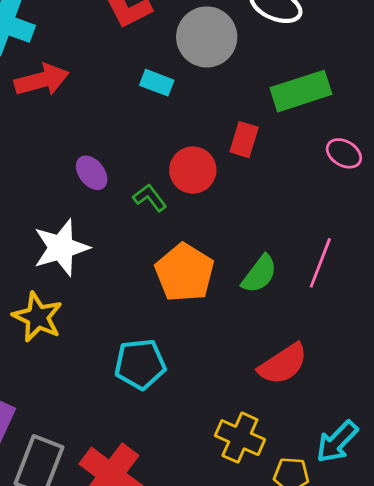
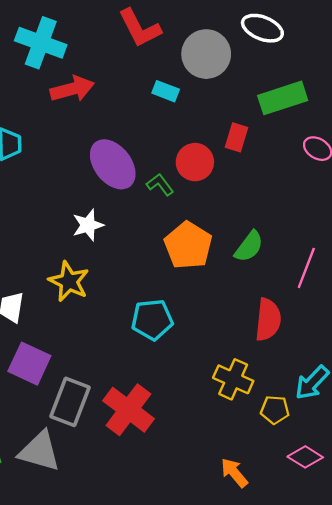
purple ellipse: (92, 173) -> (113, 164), size x1.8
white star: (61, 248) -> (88, 225), size x0.7
pink line: (320, 263) -> (306, 268), moved
red semicircle: (283, 364) -> (268, 320), turned -51

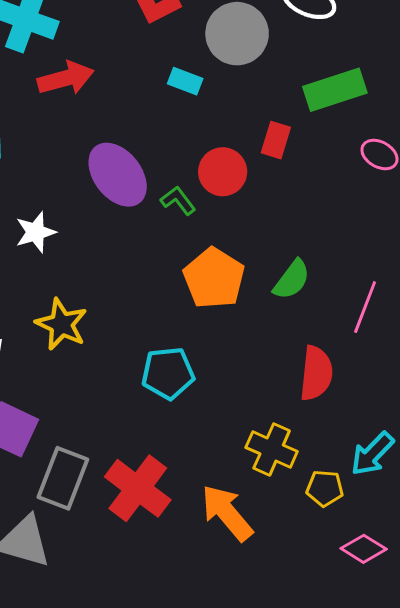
white star: (88, 225) -> (36, 232), moved
orange arrow: (234, 473) -> (227, 513), moved, size x1.5

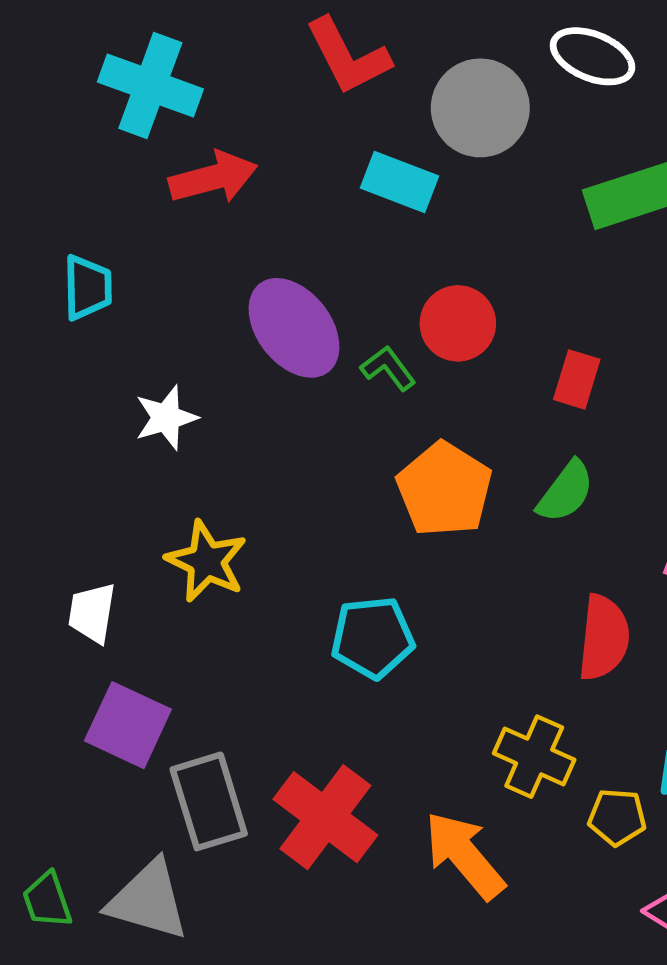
cyan rectangle: (185, 81) -> (399, 182), size x1.4
red rectangle: (276, 140) -> (577, 379), moved
gray rectangle: (63, 478) -> (209, 801), turned -38

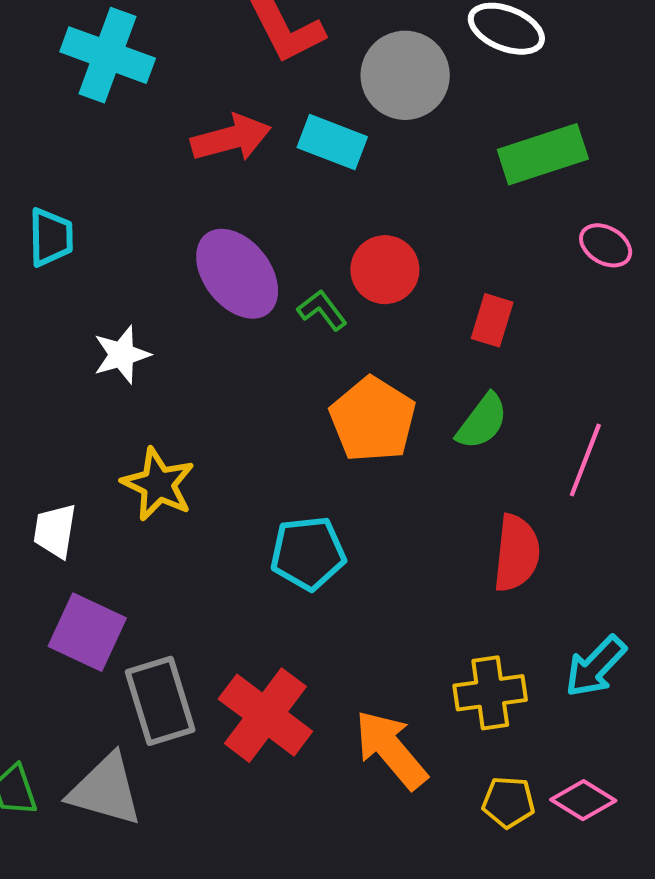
red arrow: (213, 177) -> (231, 138), moved
yellow cross: (534, 757) -> (490, 693), moved, turned -32
yellow pentagon: (617, 817) -> (508, 802), moved

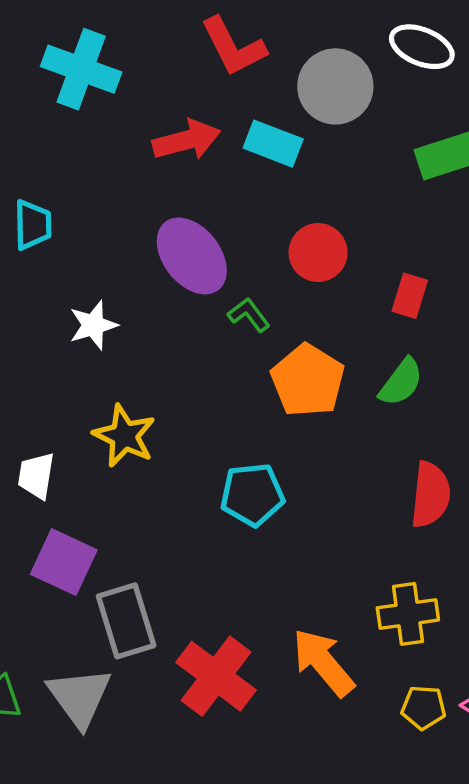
green L-shape: (322, 310) -> (249, 315), moved
red cross: (265, 715) -> (216, 676), moved
gray triangle: (105, 790) -> (79, 697), turned 38

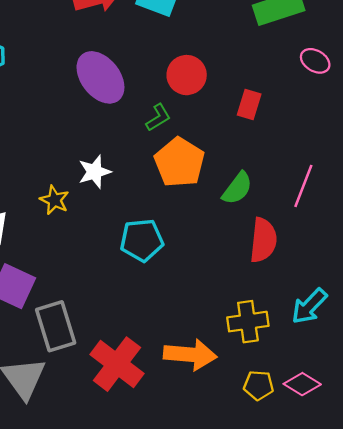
green L-shape: (249, 315) -> (158, 117), moved, turned 96
white star: (93, 325) -> (95, 172), moved
green semicircle: (401, 382) -> (237, 188), moved
yellow star: (124, 436) -> (54, 200), size x0.7
orange arrow: (323, 662) -> (190, 355), turned 135

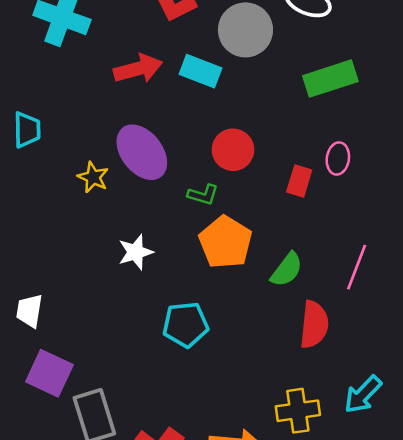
pink ellipse: (315, 61) -> (338, 158), moved, turned 68
green L-shape: (158, 117) -> (203, 195), turned 48
yellow star: (54, 200) -> (93, 177), moved

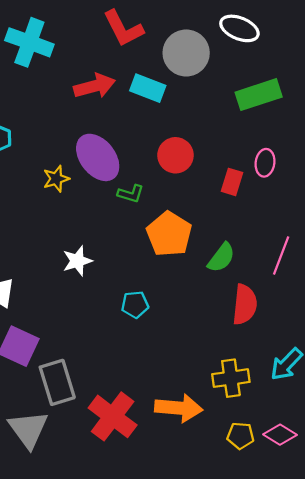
yellow star: (93, 177) -> (56, 179), turned 30
green L-shape: (203, 195) -> (131, 194), moved
white star: (136, 252) -> (77, 261), moved
cyan pentagon: (186, 325) -> (135, 305), size x0.7

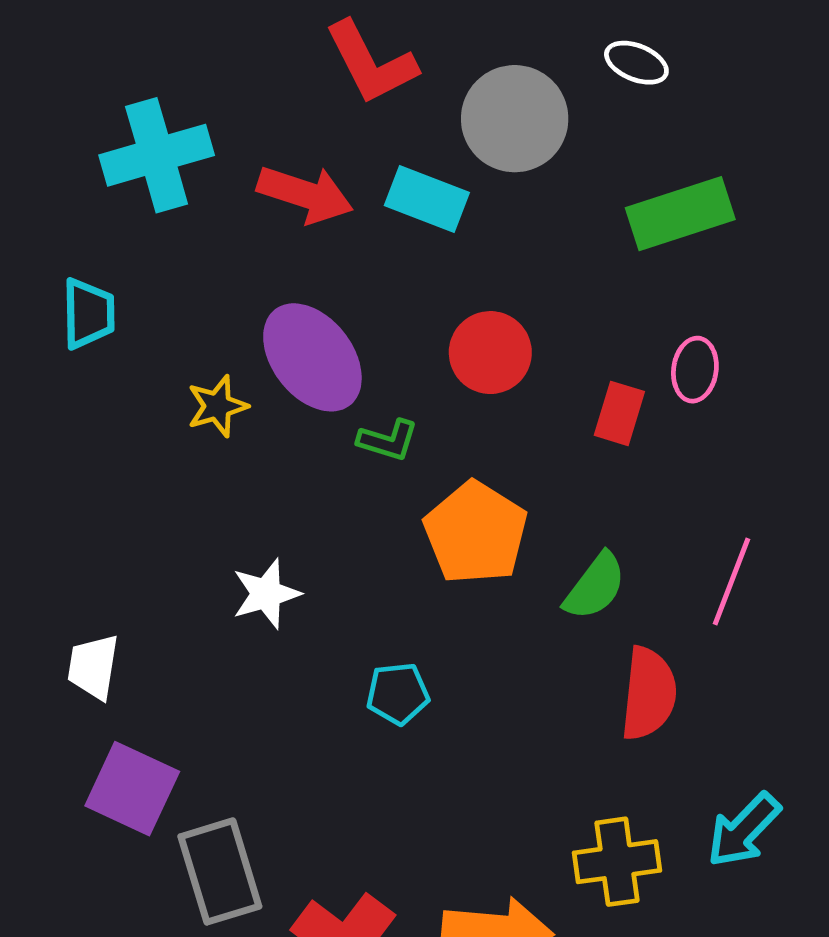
white ellipse: (239, 28) -> (636, 63), size x0.7
cyan cross: (29, 42) -> (157, 155), moved, turned -36
red arrow: (94, 86) -> (305, 194), turned 33

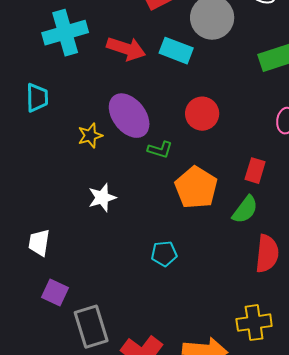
red rectangle: (619, 413) -> (255, 171), moved
white star: (266, 594) -> (102, 198), moved
purple square: (132, 789) -> (55, 293), size x0.7

